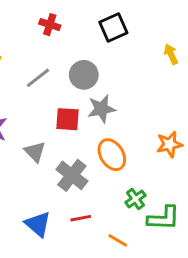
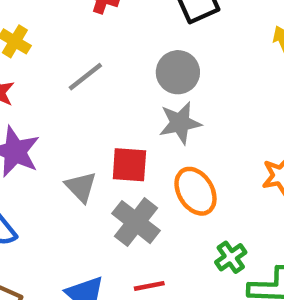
gray circle: (84, 75) -> (178, 72), moved
red square: (67, 119) -> (129, 165), moved

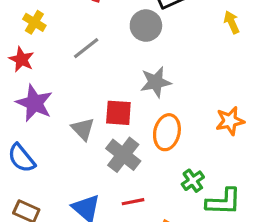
gray circle: (178, 72) -> (146, 26), moved
orange ellipse: (196, 191) -> (167, 132), turned 44

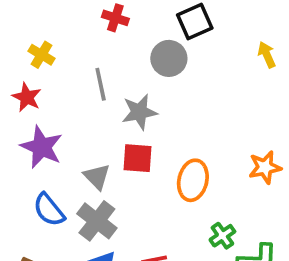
gray line: (86, 48) -> (101, 84), turned -64
gray star: (156, 82) -> (139, 112), moved
gray cross: (123, 155) -> (97, 221), moved
blue semicircle: (21, 158) -> (49, 210), moved

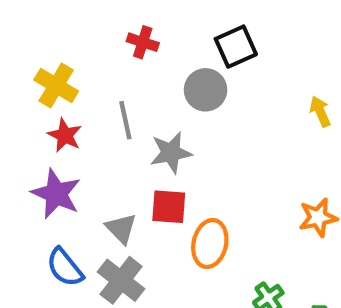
yellow cross: (41, 55) -> (56, 86), size x1.4
yellow arrow: (267, 55) -> (320, 111), moved
red star: (27, 97) -> (65, 135), moved
orange ellipse: (193, 180) -> (210, 244), moved

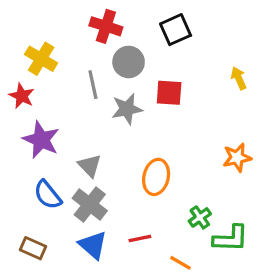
red cross: (143, 42) -> (106, 26), size x1.4
gray circle: (206, 90) -> (129, 62), moved
red star: (65, 135) -> (22, 96), moved
red square: (169, 207) -> (169, 93), moved

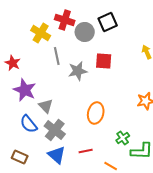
yellow cross: (41, 59) -> (41, 33), moved
gray circle: (129, 62) -> (85, 32), moved
gray triangle: (90, 166) -> (46, 106), moved

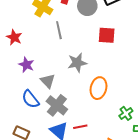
gray star: (78, 71) -> (77, 63), moved
purple star: (25, 90) -> (26, 65), size x0.7
red line: (86, 151) -> (80, 127), moved

